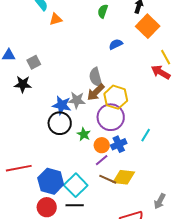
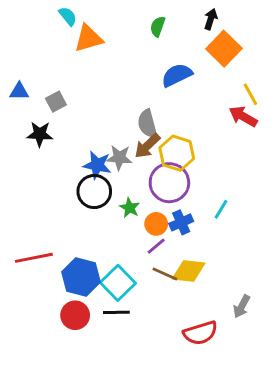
orange triangle: (56, 19) -> (88, 38), size x1.5
blue semicircle: (116, 44) -> (177, 75), size x1.5

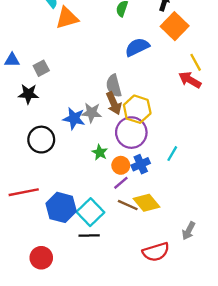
brown arrow: (147, 146) -> (114, 103), turned -70
black circle: (94, 192) -> (41, 140), moved
yellow diamond: (189, 271) -> (147, 203), turned 44
red circle: (75, 315) -> (41, 258), moved

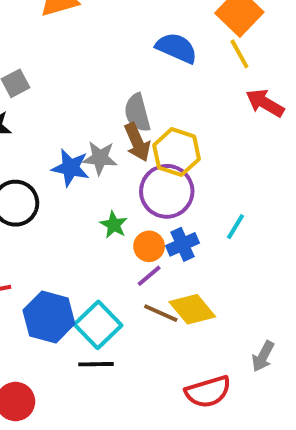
blue semicircle: (137, 47) -> (177, 48), turned 50
yellow line: (196, 62) -> (239, 54), moved

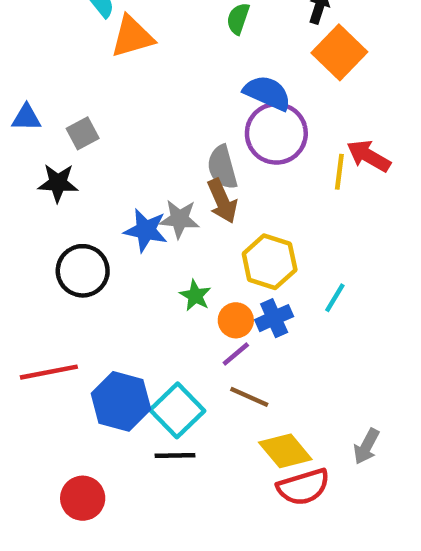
yellow line: (239, 54) -> (339, 172), moved, turned 36
yellow hexagon: (177, 152) -> (270, 262), moved
purple circle: (167, 191) -> (276, 133), moved
yellow diamond: (192, 309) -> (285, 451), moved

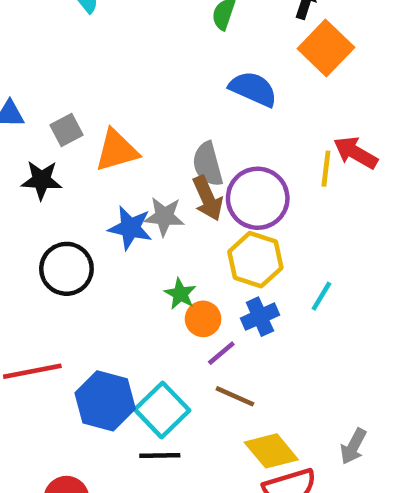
orange triangle: (132, 37) -> (117, 150), moved
purple circle: (276, 133) -> (258, 198), moved
orange circle: (236, 320) -> (203, 319), moved

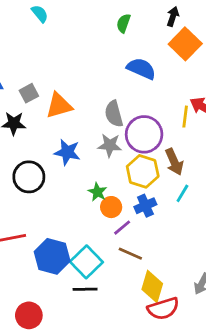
brown arrow: (208, 198) -> (174, 162), moved
gray star: (164, 216) -> (110, 145), moved
yellow diamond: (271, 451) -> (152, 287), turned 56

